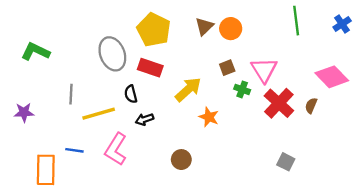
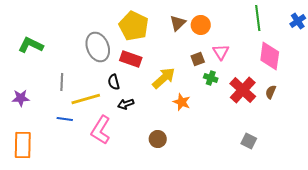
pink triangle: (264, 70) -> (221, 52), moved, size x0.7
pink diamond: (332, 77) -> (270, 56), moved, turned 52
blue line: (74, 150) -> (65, 119), moved
orange rectangle: (46, 170) -> (23, 145), moved

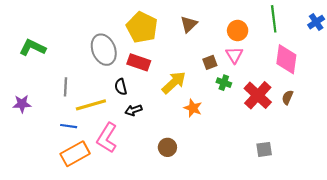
orange circle: (201, 25) -> (238, 31), moved
gray square: (249, 141) -> (264, 149), turned -35
orange rectangle: (23, 145) -> (75, 154), moved, turned 60

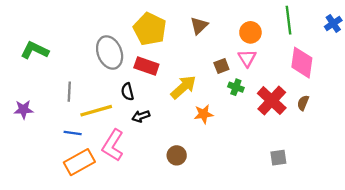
orange star: (193, 108) -> (204, 114), turned -30

